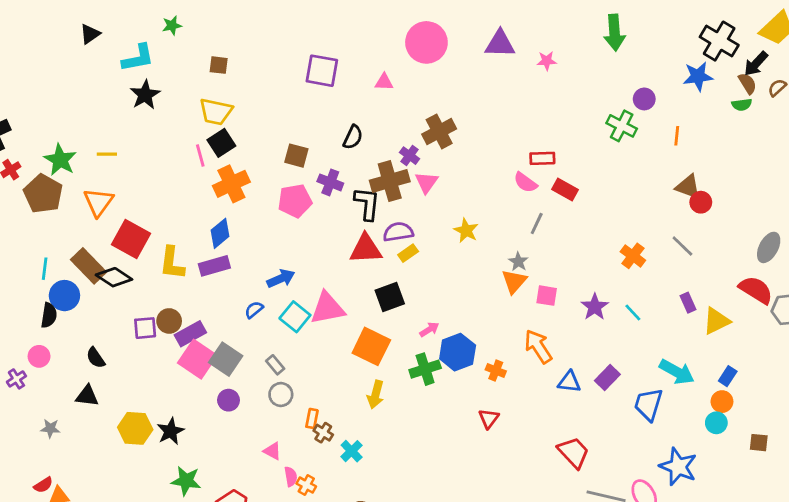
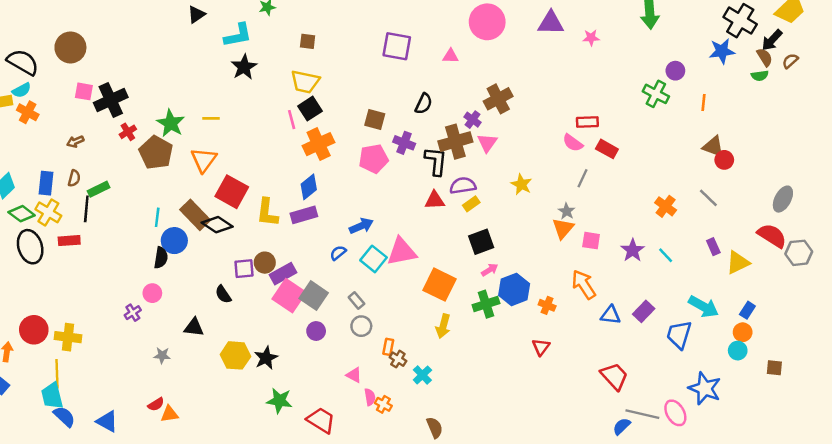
red triangle: (366, 249) -> (435, 200), size x0.7
black square: (390, 297) -> (481, 242), moved
black semicircle: (96, 358) -> (223, 294), moved

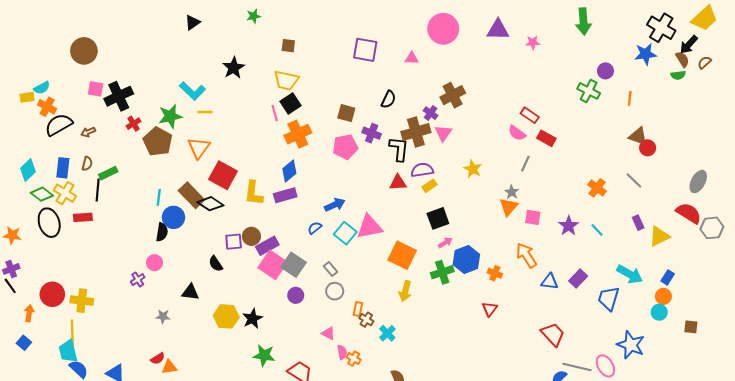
cyan L-shape: (238, 35) -> (192, 91), moved, turned 55
black semicircle: (23, 62) -> (59, 125), moved, turned -60
red rectangle: (587, 122) -> (530, 115), turned 36
green star: (171, 123) -> (170, 116), turned 30

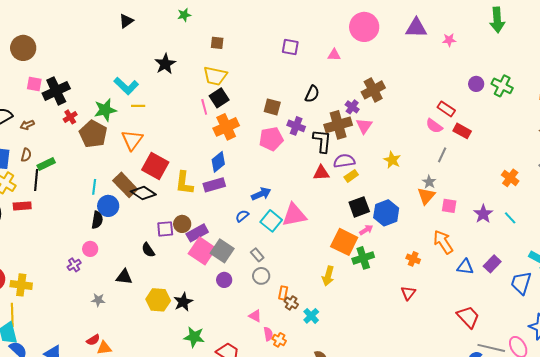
purple square: (365, 50) -> (290, 47), size x0.7
purple circle: (605, 71) -> (476, 84), moved
orange square: (402, 255) -> (344, 242), moved
blue hexagon: (466, 260) -> (386, 213), moved

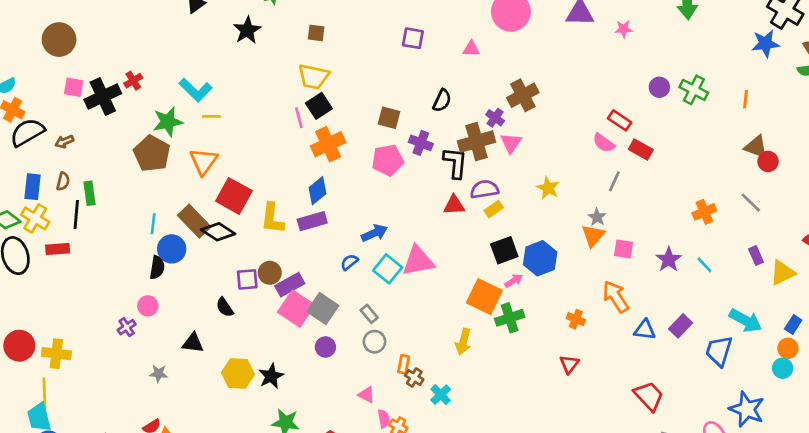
black star: (165, 64) -> (247, 30), moved
red cross: (70, 117) -> (133, 81), moved
green rectangle: (46, 164) -> (90, 193), turned -72
orange cross: (510, 178) -> (704, 212), turned 30

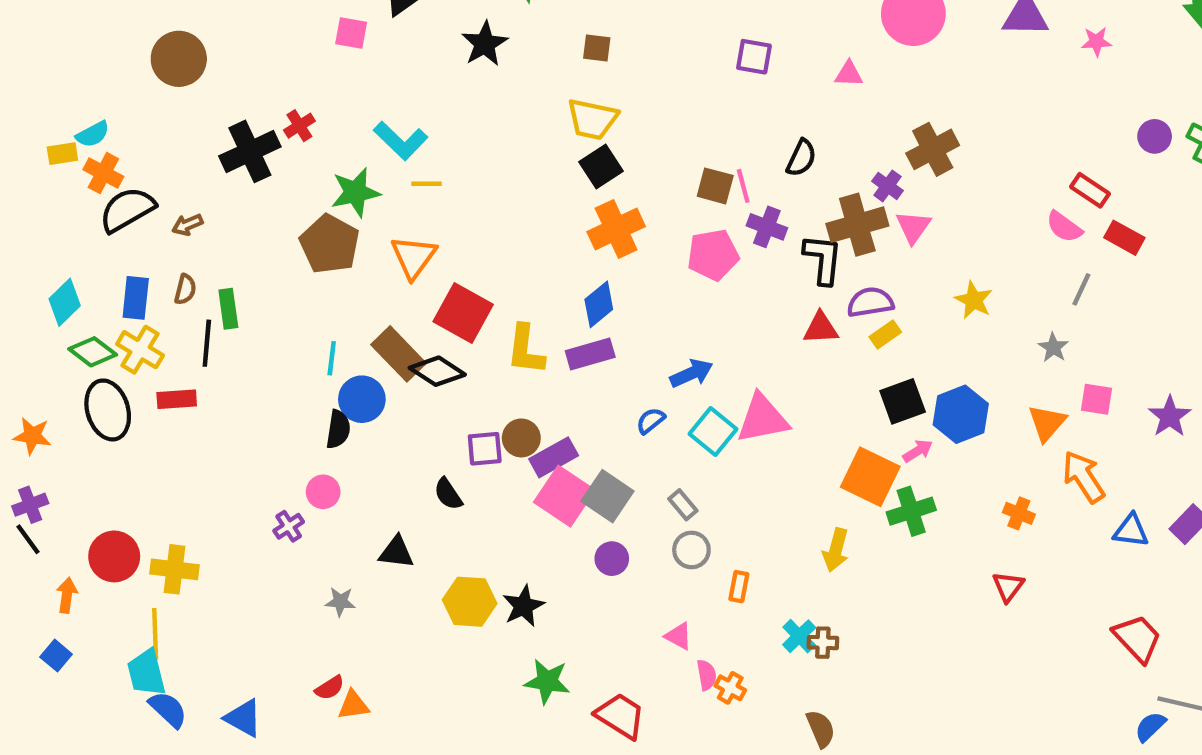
pink square: (74, 87) -> (351, 33), moved
pink line: (299, 118) -> (743, 186), moved
orange triangle: (593, 236) -> (1047, 423), moved
brown cross: (414, 377) -> (823, 643), moved, turned -30

